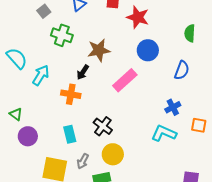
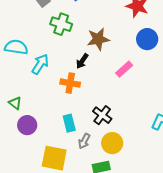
cyan semicircle: (17, 58) -> (16, 47), turned -40
pink rectangle: (125, 80) -> (124, 69), size x0.7
gray arrow: (83, 161) -> (84, 141), moved

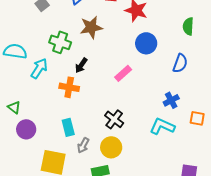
green cross: (61, 24) -> (60, 42), moved
brown star: (98, 39) -> (91, 27), moved
black cross: (102, 115) -> (114, 119), moved

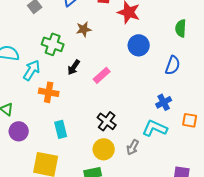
brown star: (91, 27) -> (84, 29), size x0.7
pink rectangle: (123, 73) -> (102, 75), moved
orange cross: (69, 87) -> (49, 92), moved
gray arrow: (83, 145) -> (133, 147), moved

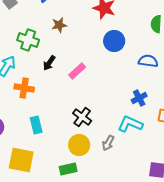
blue semicircle: (173, 65) -> (148, 61), turned -102

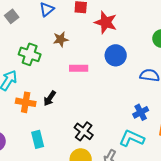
black arrow: (49, 63) -> (50, 98), moved
pink rectangle: (77, 71) -> (79, 68), moved, turned 42

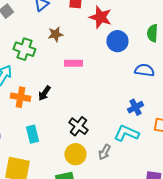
blue circle: (116, 55) -> (117, 41), moved

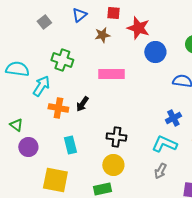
brown star: (55, 34) -> (102, 35), moved
pink rectangle: (73, 63) -> (111, 74), size x1.4
black cross: (78, 126) -> (116, 137), turned -30
gray arrow: (104, 152) -> (160, 171), moved

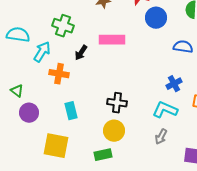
black arrow: (82, 104) -> (81, 53), moved

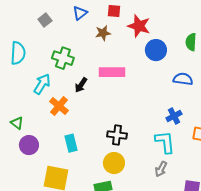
cyan semicircle: (18, 35) -> (18, 53), moved, turned 85
orange cross: (59, 74) -> (59, 106), turned 30
cyan L-shape: (165, 110) -> (165, 142), turned 60

